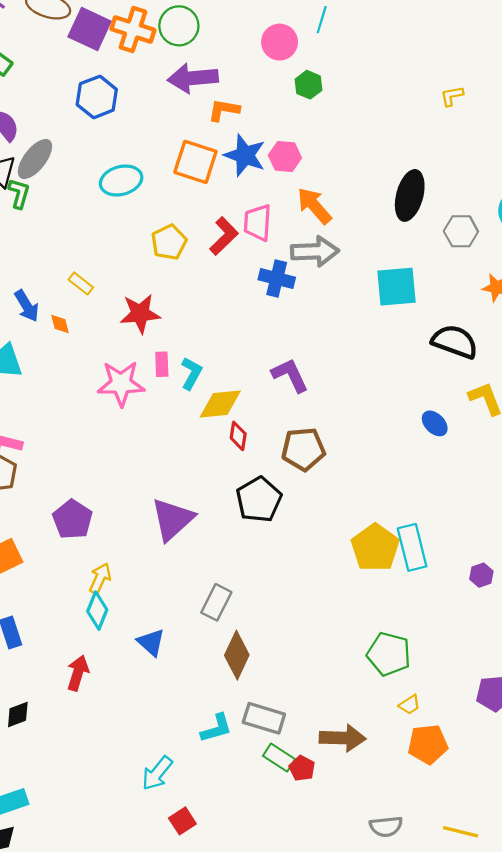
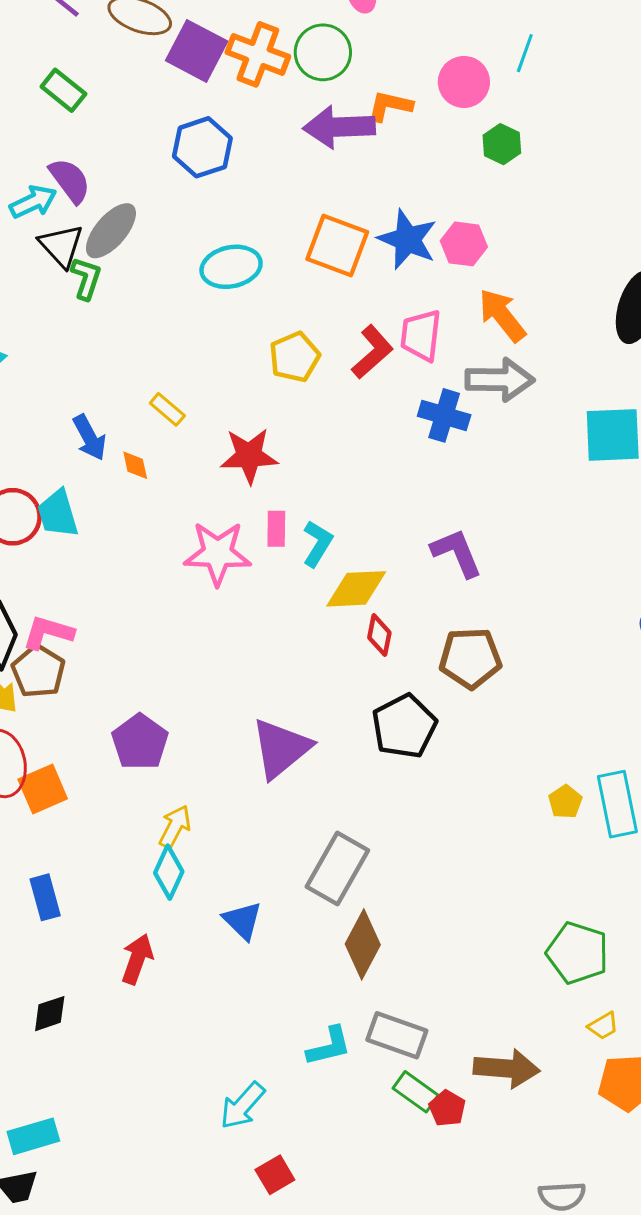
orange L-shape: (224, 110) -> (390, 106), moved
yellow pentagon: (375, 548) -> (565, 802), size x0.5
gray rectangle: (216, 602) -> (337, 868), size x1.4

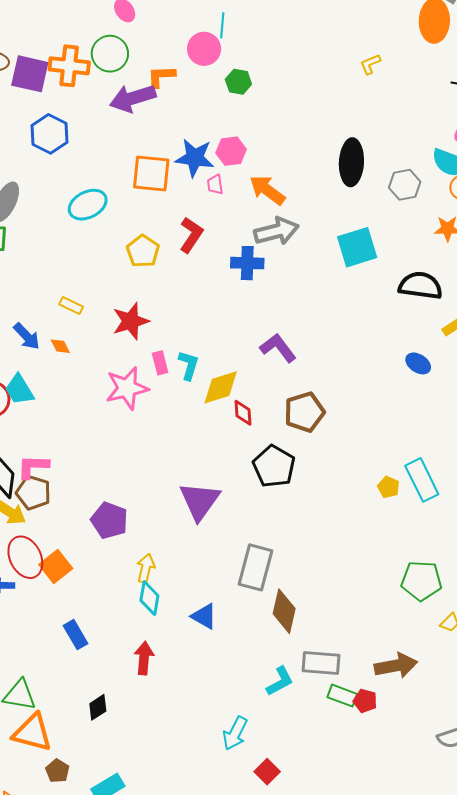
cyan line: (525, 53) -> (222, 25), moved
pink trapezoid: (421, 335) -> (215, 184), moved, size x0.6

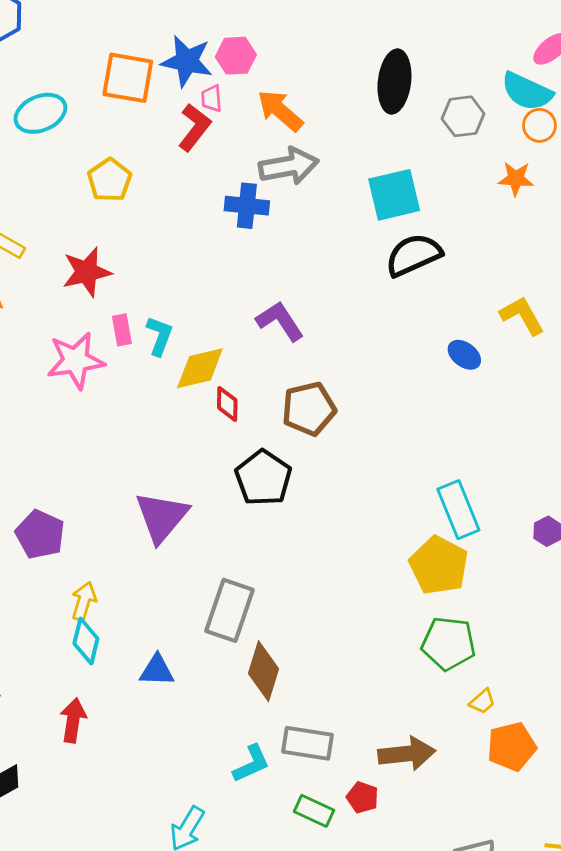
red L-shape: (191, 235) -> (194, 127), moved
black semicircle: (420, 286) -> (413, 255), moved, turned -36
yellow pentagon: (388, 487) -> (439, 565), moved, size x2.0
blue triangle: (204, 616) -> (157, 670), turned -32
green rectangle: (342, 696) -> (314, 811), moved

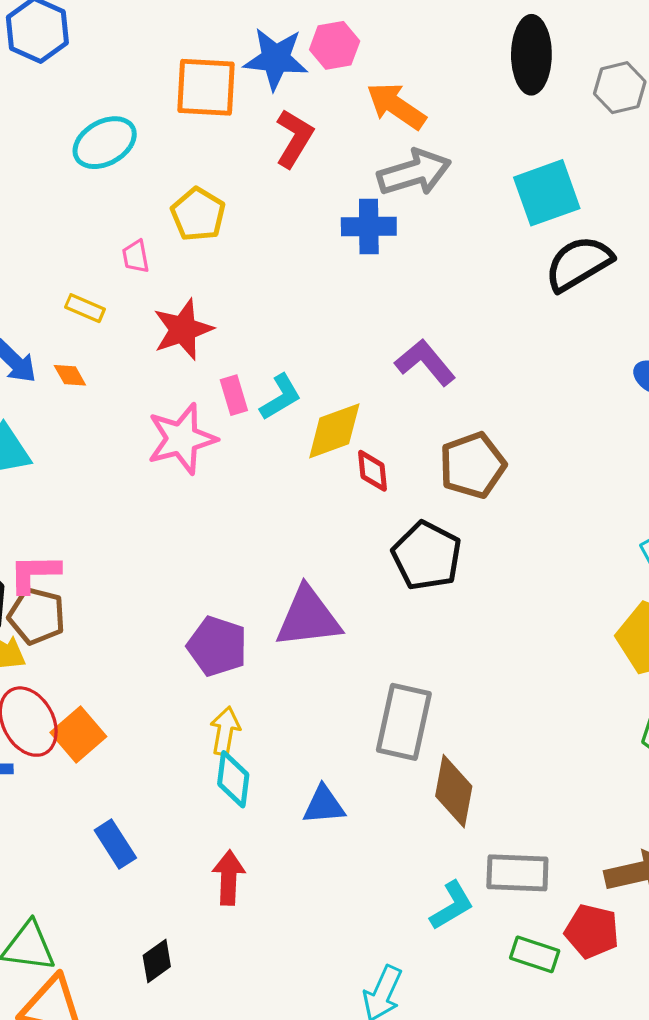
pink trapezoid: (212, 98) -> (136, 256), moved
cyan L-shape: (160, 336) -> (281, 397), turned 45
purple triangle: (162, 517) -> (308, 617), turned 50
purple pentagon: (40, 534) -> (217, 646), moved
red pentagon: (363, 797) -> (592, 931), size x1.4

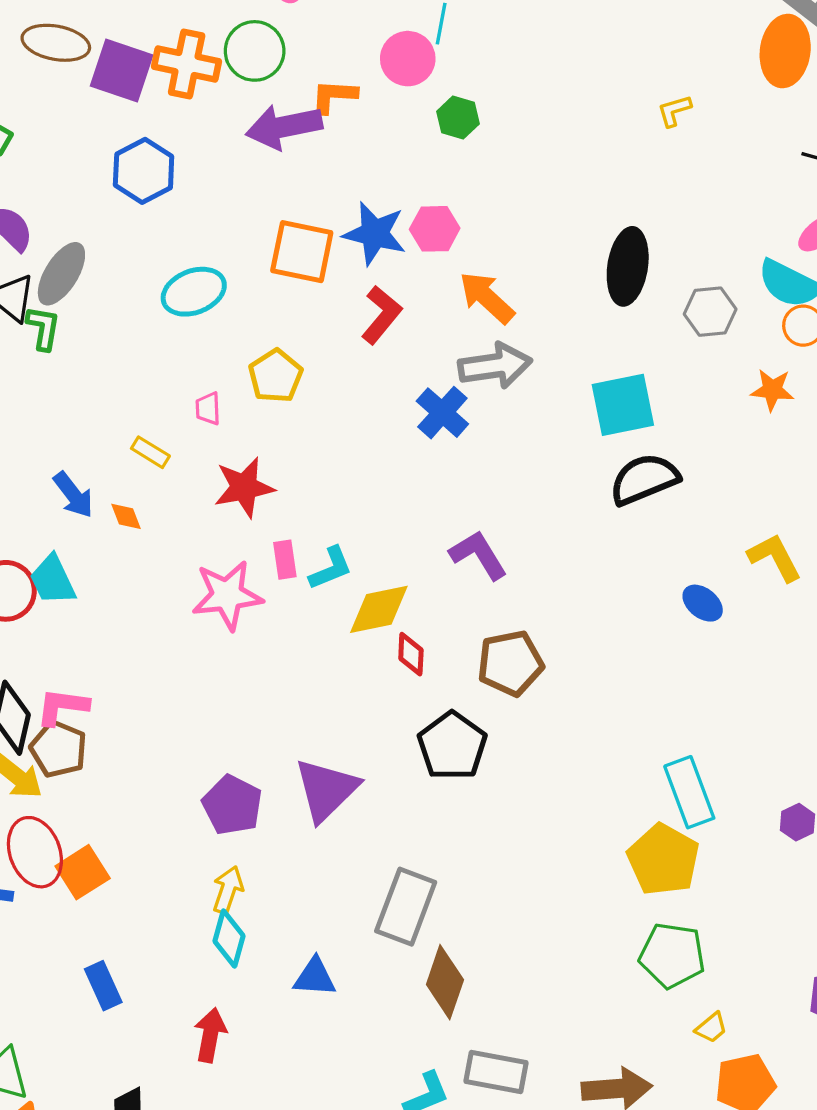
blue cross: (369, 227) -> (442, 413), turned 34
purple triangle: (308, 617) -> (326, 790), turned -46

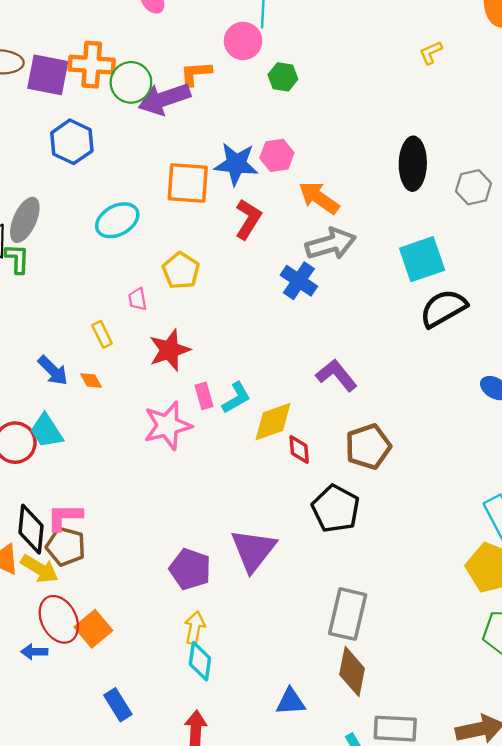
green circle: (255, 51) -> (131, 82), moved
yellow rectangle: (150, 452) -> (102, 334), turned 40
gray rectangle: (406, 907) -> (348, 614), moved
blue triangle: (315, 977) -> (291, 702), moved

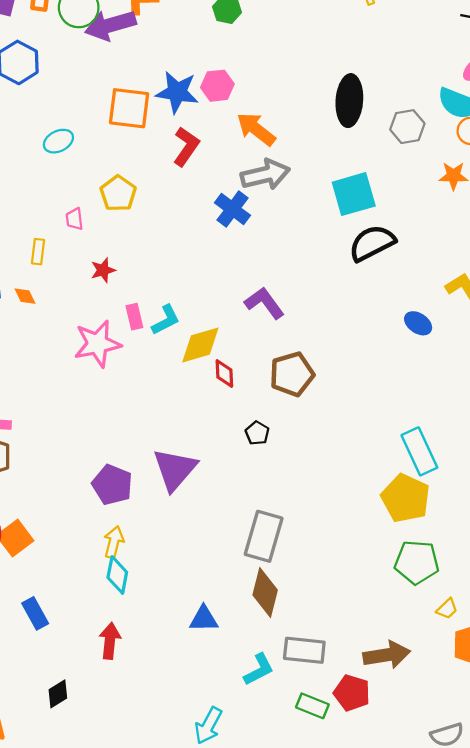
cyan ellipse: (117, 220) -> (58, 141), size x0.7
yellow rectangle: (102, 334) -> (38, 252), turned 30
red star: (169, 350) -> (103, 270), size x0.6
black pentagon: (336, 509) -> (257, 433), size x0.5

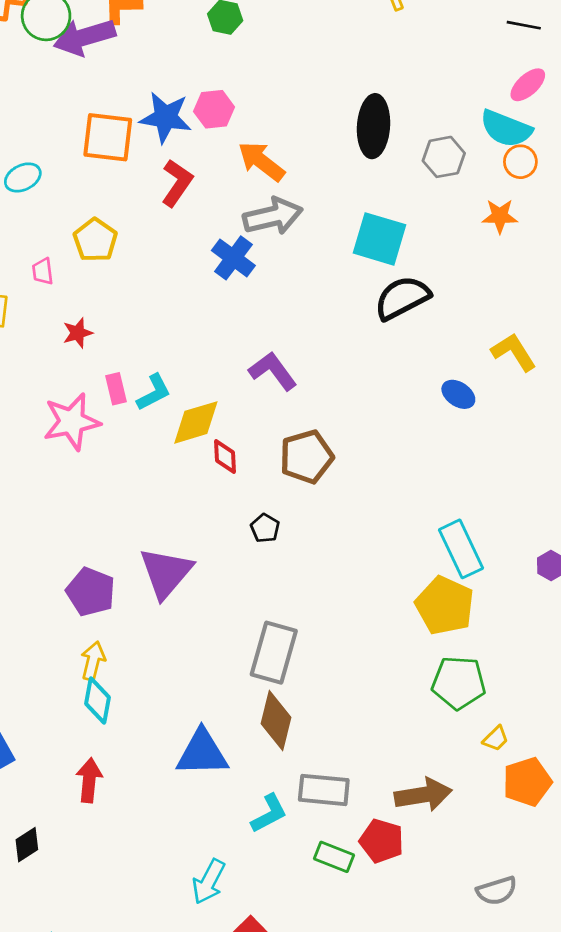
cyan square: (354, 194) -> (380, 239), turned 33
blue triangle: (204, 619) -> (202, 753), size x1.5

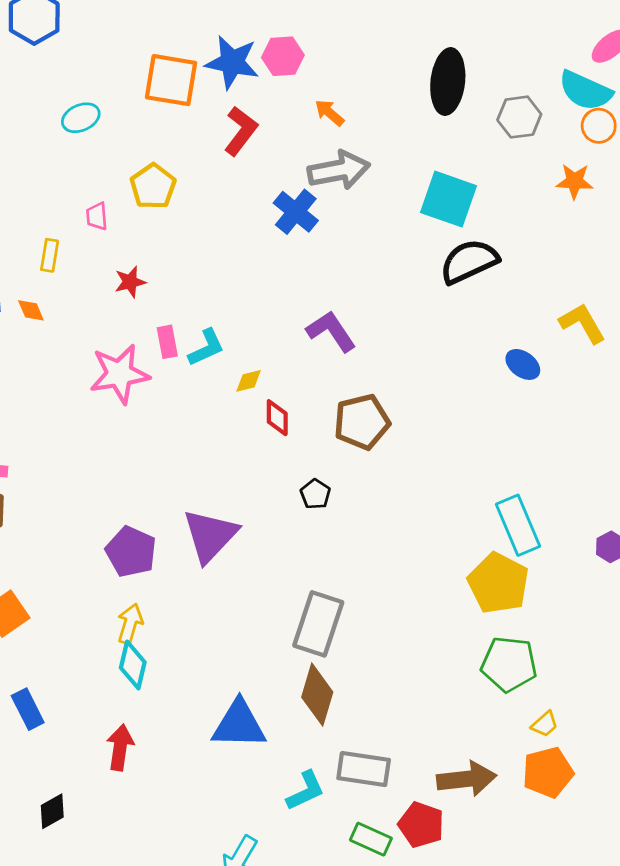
orange arrow: (261, 161) -> (329, 113), size x0.6
yellow diamond: (196, 422) -> (249, 381), size x0.5
orange pentagon: (527, 782) -> (548, 772), moved

